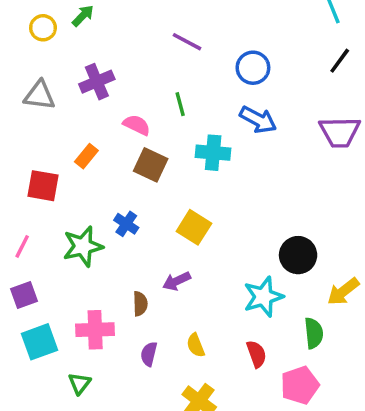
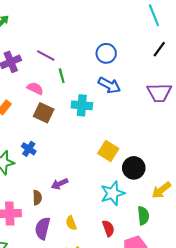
purple line: (187, 42) -> (46, 56), moved
yellow square: (194, 227) -> (108, 151), moved
purple semicircle: (149, 354) -> (43, 228), size x1.5

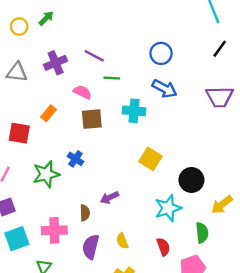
green line: (62, 76) -> (112, 78), turned -72
brown square: (44, 113) -> (92, 119), turned -30
yellow square: (108, 151) -> (150, 159), moved

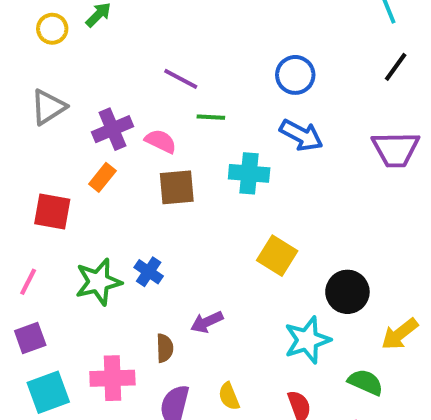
purple cross: (56, 63) -> (112, 129), moved
gray triangle: (17, 72) -> (48, 107), turned -40
blue cross: (75, 159) -> (149, 272), moved
green semicircle: (202, 233) -> (366, 382), turned -60

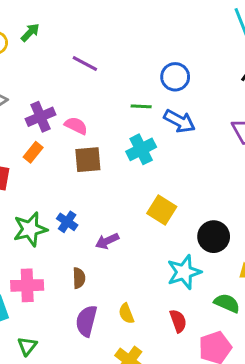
purple line: (181, 79) -> (85, 63), moved
green line: (211, 117) -> (141, 106), moved
cyan cross: (249, 173) -> (141, 149), turned -32
purple arrow: (207, 322) -> (107, 241), moved
pink cross: (112, 378) -> (27, 285), moved

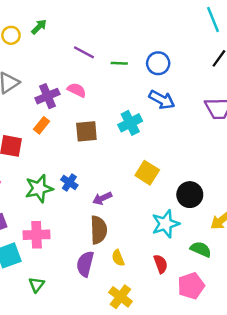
green line: (141, 106) -> (119, 63), moved
pink semicircle: (76, 126) -> (77, 90), moved
brown semicircle: (79, 278) -> (99, 230), moved, size x1.6

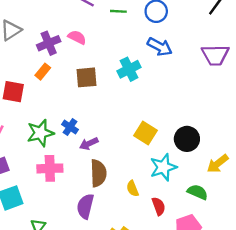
yellow square: (147, 173) -> (146, 133), moved
purple arrow: (102, 198) -> (89, 144), moved
pink cross: (37, 235) -> (50, 168), moved
yellow semicircle: (118, 258) -> (133, 189), moved

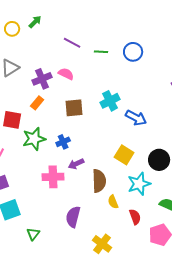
blue arrow: (160, 47) -> (136, 118), moved
blue cross: (70, 127) -> (63, 142), moved, turned 32
green star: (40, 133) -> (34, 139), moved
pink cross: (50, 168) -> (53, 177), moved
brown semicircle: (98, 173) -> (99, 181), moved

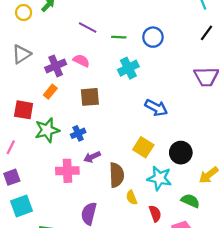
cyan cross: (110, 101) -> (128, 68), moved
cyan star: (139, 184) -> (159, 178), turned 30

